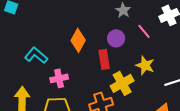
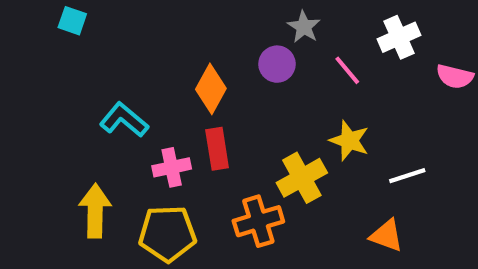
purple circle: (116, 38) -> (277, 64), moved
red rectangle: (104, 59) -> (217, 149), moved

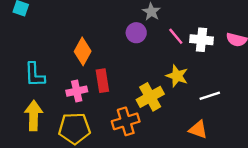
white cross: (399, 37) -> (202, 40), moved, turned 30
orange diamond: (211, 89) -> (83, 51), moved
cyan L-shape: (124, 120) -> (35, 75), moved, turned -132

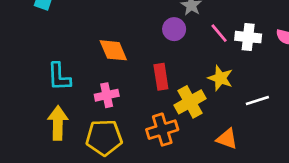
orange diamond: (83, 51) -> (113, 50), turned -52
red rectangle: (102, 81) -> (161, 77), moved
orange triangle: (198, 130) -> (227, 139), moved

